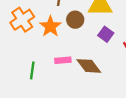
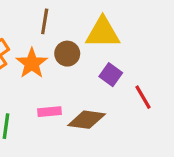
brown diamond: (89, 66) -> (87, 120), turned -45

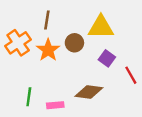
brown line: (45, 21) -> (47, 20), moved
pink rectangle: (49, 112) -> (55, 105), moved

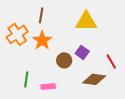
brown circle: (74, 43) -> (64, 60), moved
purple square: (107, 58) -> (82, 52), moved
brown diamond: (89, 92) -> (94, 79), moved

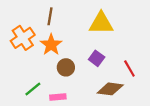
brown circle: (64, 60) -> (66, 67), moved
green line: (26, 79) -> (33, 89), turned 42

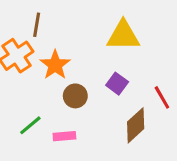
brown line: (50, 16) -> (37, 25), moved
brown diamond: (110, 89) -> (136, 125), turned -50

